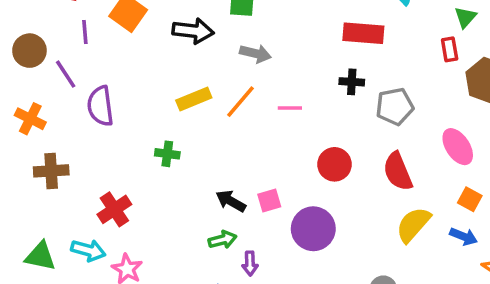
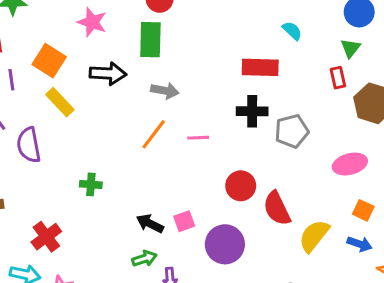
black cross: (352, 82) -> (252, 111), size x1.4
yellow rectangle: (194, 99) -> (60, 102), moved, turned 72
pink ellipse: (458, 147) -> (350, 164), turned -68
red semicircle: (398, 171) -> (277, 208), moved

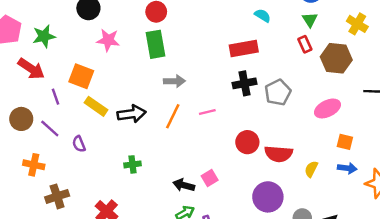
black arrow: (108, 73) -> (132, 114), moved
purple semicircle: (29, 145) -> (79, 144), size x0.6
red semicircle: (277, 208) -> (279, 154), turned -48
yellow semicircle: (314, 236) -> (311, 169), size x0.6
purple circle: (225, 244) -> (268, 197), moved

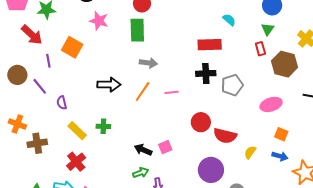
yellow rectangle: (96, 106) -> (77, 131), moved
orange cross: (34, 165) -> (17, 124), moved

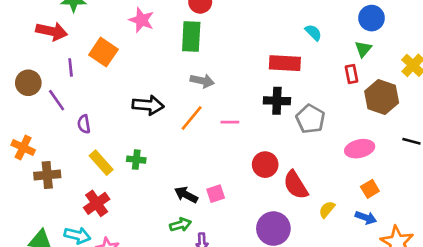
red arrow: (32, 35) -> (52, 31), turned -35
gray pentagon: (232, 85) -> (310, 119), turned -30
orange square: (281, 134) -> (370, 189), turned 32
red semicircle: (225, 136) -> (296, 185), turned 40

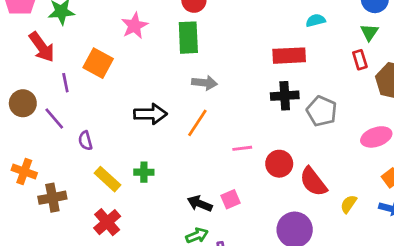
pink star: (141, 20) -> (134, 26), turned 30
red arrow: (52, 31) -> (42, 47), turned 48
cyan semicircle: (313, 32) -> (316, 20), turned -54
pink line: (230, 122) -> (242, 148), moved

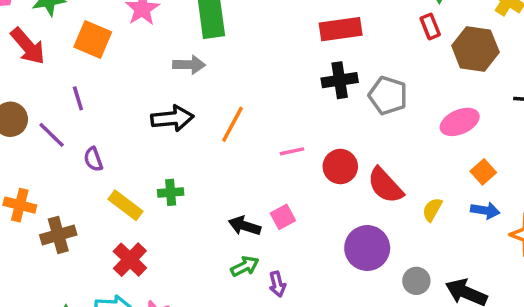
orange square: (98, 63) -> (93, 39), moved
purple line: (65, 83) -> (78, 98), moved
gray arrow: (205, 83) -> (189, 65), moved

